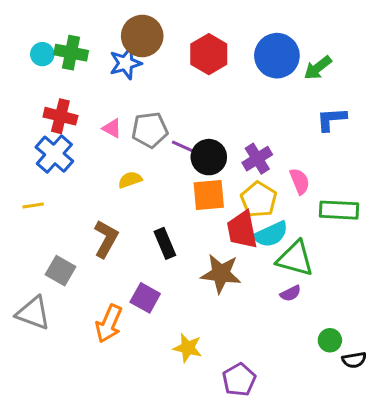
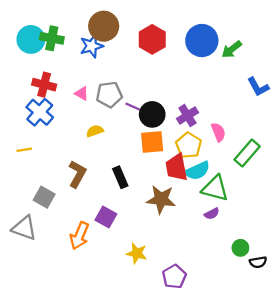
cyan circle: (42, 54) -> (31, 39), size x1.6
blue L-shape: (331, 119) -> (258, 87), moved, turned -115
green rectangle: (339, 210) -> (247, 153), turned -52

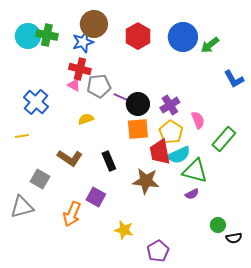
red cross: (44, 85) -> (80, 69), moved
brown L-shape: (77, 174) -> (70, 158), turned 95
gray triangle: (24, 228) -> (22, 207), turned -35

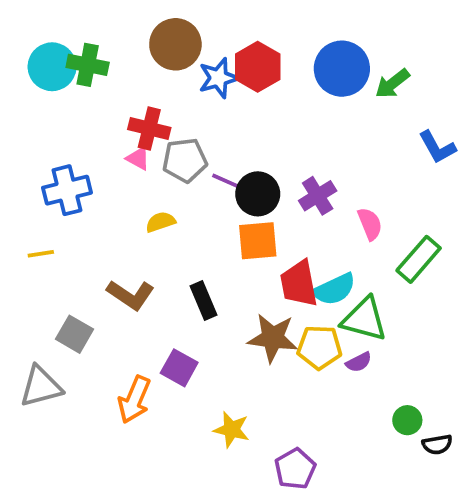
blue star: (83, 42) -> (218, 78), moved
blue cross: (36, 102) -> (67, 190), turned 35
yellow pentagon: (171, 132) -> (319, 347), moved, turned -30

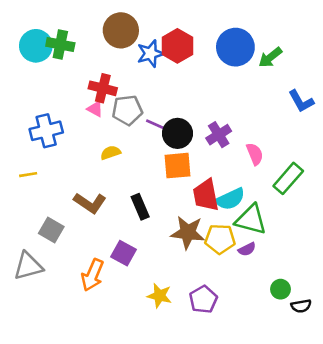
purple pentagon: (295, 469) -> (203, 299), moved

